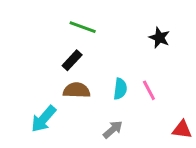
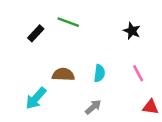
black rectangle: (72, 60) -> (36, 33), moved
pink line: (149, 90) -> (138, 73), moved

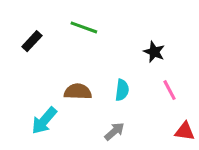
black star: (132, 31) -> (154, 52), moved
black rectangle: (36, 33) -> (32, 41), moved

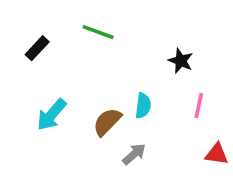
pink line: (169, 90) -> (199, 106), turned 40
brown semicircle: (78, 92) -> (107, 122), moved, turned -48
cyan arrow: (44, 121) -> (51, 115), moved

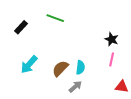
black star: (181, 61) -> (112, 39), moved
cyan semicircle: (143, 106) -> (80, 67), moved

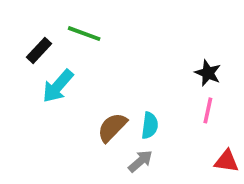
green line: (55, 18) -> (84, 34), moved
cyan arrow: (29, 64) -> (58, 86), moved

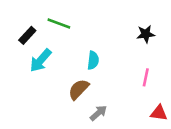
black star: (208, 73) -> (146, 34), moved, turned -30
cyan semicircle: (150, 125) -> (93, 60), moved

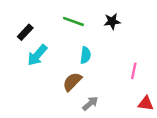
green line: (59, 24) -> (73, 21), moved
black star: (146, 34) -> (112, 21), moved

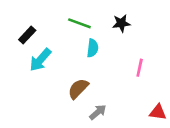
cyan semicircle: (85, 55) -> (93, 48), moved
pink line: (134, 71) -> (140, 68), moved

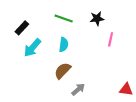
cyan semicircle: (93, 48) -> (64, 45), moved
pink line: (140, 68) -> (111, 39), moved

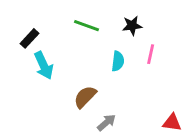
cyan semicircle: (64, 45) -> (118, 61), moved
cyan arrow: (32, 48) -> (44, 65), turned -66

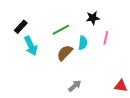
green line: (86, 26) -> (61, 30), moved, turned -48
brown semicircle: (85, 97) -> (65, 53), moved

